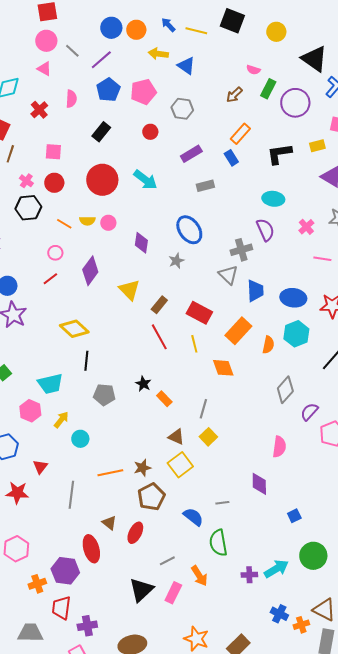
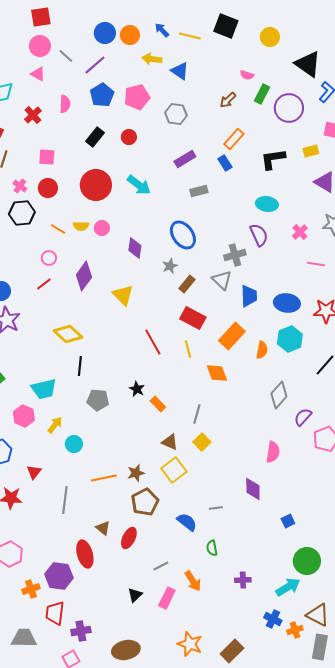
red circle: (150, 132) -> (129, 137), moved
brown rectangle: (159, 305) -> (187, 284), moved
green semicircle: (218, 543) -> (212, 548), size x0.6
cyan arrow: (276, 569) -> (288, 587), moved
black triangle: (141, 590) -> (135, 595), size x0.6

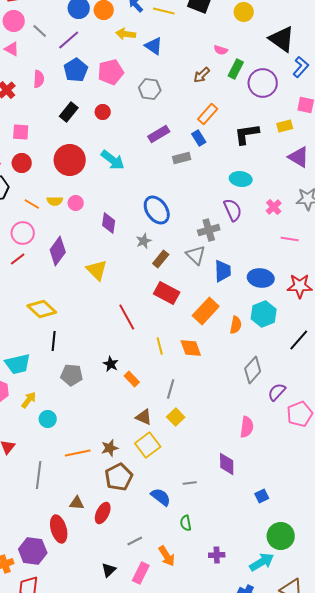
gray rectangle: (199, 191) -> (182, 158), moved
pink circle: (49, 258) -> (23, 233), size x1.5
yellow line: (188, 349) -> (160, 346), moved
brown triangle: (103, 528) -> (77, 503), turned -35

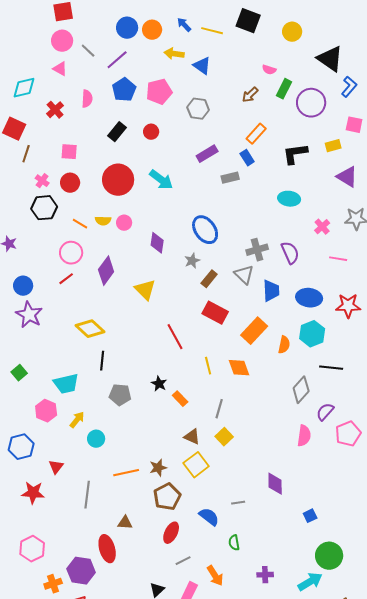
purple semicircle: (233, 210) -> (290, 253), moved
black line: (299, 340) -> (331, 368), moved, turned 55
pink semicircle: (247, 427) -> (304, 436), moved
red ellipse: (103, 513) -> (171, 533), moved

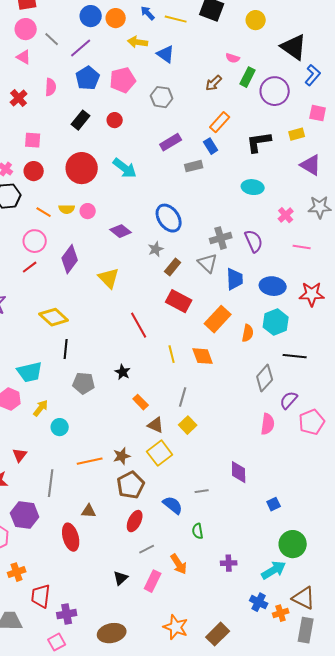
purple diamond: (157, 243) -> (121, 231), turned -60
orange rectangle: (180, 399) -> (141, 402), moved
purple hexagon: (81, 571) -> (25, 515), moved

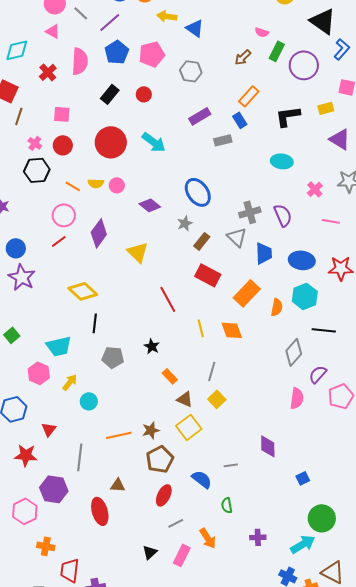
pink semicircle: (51, 87) -> (80, 61), size x1.5
orange cross: (17, 572) -> (46, 546), turned 30

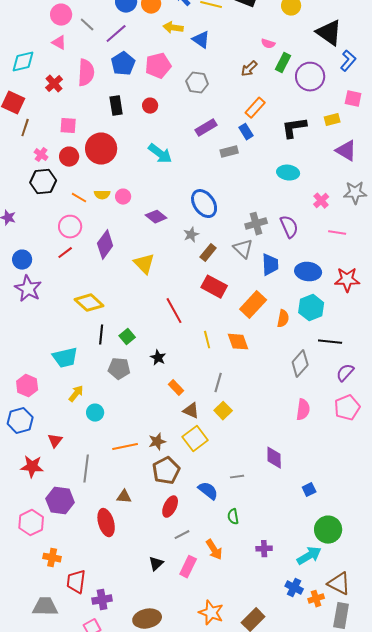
black rectangle: (110, 94) -> (116, 106), turned -48
red circle: (111, 142) -> (101, 149), moved
green square: (12, 335) -> (127, 337), moved
pink hexagon: (39, 373) -> (27, 386), moved
purple semicircle: (318, 374) -> (345, 373), moved

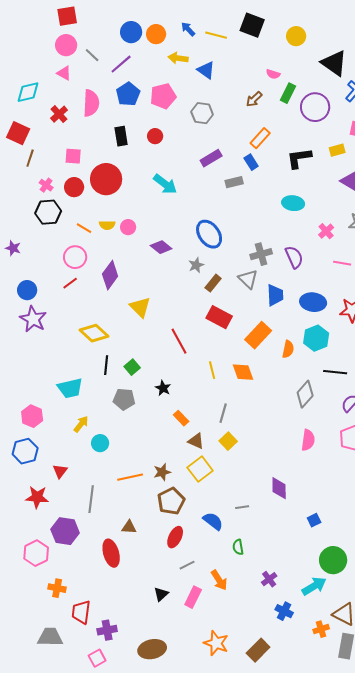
yellow triangle: (144, 264) -> (140, 307), moved
purple cross: (264, 549) -> (269, 579), turned -35
blue cross: (294, 588) -> (284, 611), moved

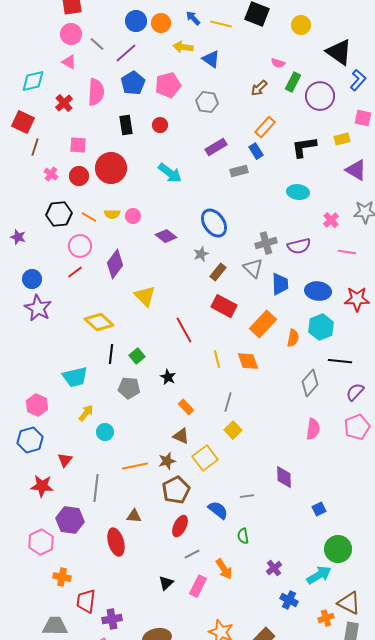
black hexagon: (48, 212) -> (59, 214), moved
purple semicircle: (294, 257) -> (299, 246), turned 100
brown triangle: (196, 441) -> (181, 436), moved

